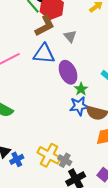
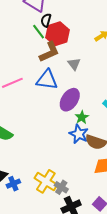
purple ellipse: (68, 72) -> (70, 100), turned 55
blue star: (79, 106) -> (79, 134), turned 30

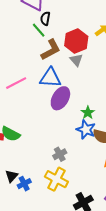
red hexagon: (57, 34) -> (76, 41), moved
purple ellipse: (70, 100) -> (60, 98), moved
gray cross: (61, 187) -> (60, 154), moved, turned 32

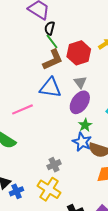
green line: (39, 30) -> (52, 41), moved
gray triangle: (76, 60) -> (80, 82), moved
pink line: (16, 83) -> (23, 109), moved
purple ellipse: (60, 98) -> (80, 102), moved

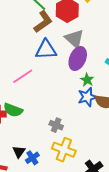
gray triangle: (80, 82) -> (74, 39), size x1.5
blue star: (82, 142) -> (87, 97), turned -30
gray cross: (54, 165) -> (56, 125), moved, turned -32

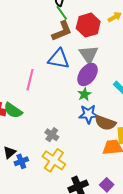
pink line: (23, 76) -> (30, 80), turned -55
green star: (87, 80) -> (84, 94), moved

